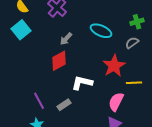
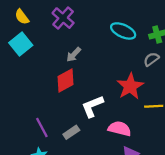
cyan ellipse: (101, 31) -> (123, 31), moved
white L-shape: (82, 83) -> (92, 106), turned -35
pink semicircle: (116, 102) -> (120, 129), moved, turned 78

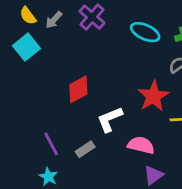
purple cross: (63, 18) -> (92, 17), moved
gray arrow: (74, 55) -> (54, 20), moved

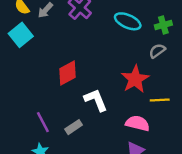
white L-shape: (110, 119) -> (96, 100), turned 90
pink semicircle: (141, 145) -> (138, 123), moved

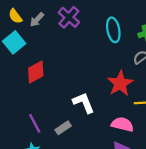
cyan ellipse: (128, 21) -> (113, 30), turned 55
red diamond: (67, 73) -> (36, 72), moved

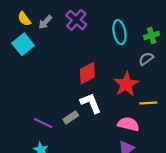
red diamond: (36, 72) -> (87, 73), moved
purple line: (35, 123) -> (43, 123), turned -36
gray rectangle: (63, 128) -> (71, 117), moved

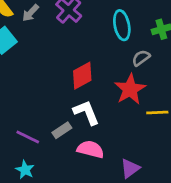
gray semicircle: (146, 59) -> (141, 58), moved
pink semicircle: (128, 124) -> (90, 149), moved

